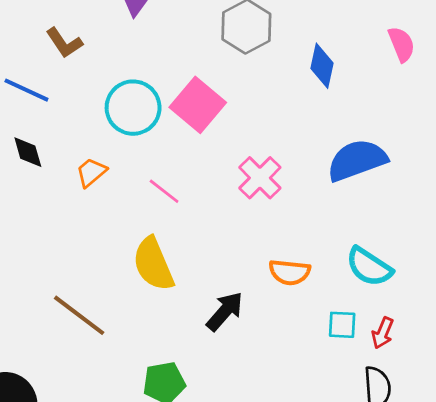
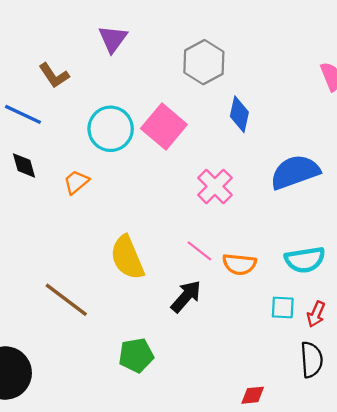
blue diamond: (322, 66) -> (239, 114), moved
pink line: (164, 191) -> (199, 251), moved
cyan semicircle: (369, 267) -> (305, 260), turned -42

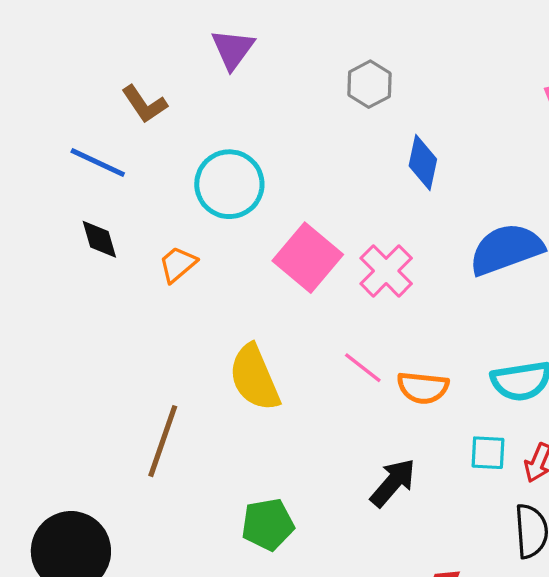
gray hexagon: (204, 62) -> (369, 84), size x0.7
pink square: (164, 127) -> (308, 258), moved
black arrow: (186, 296) -> (393, 483), moved
brown line: (66, 300) -> (163, 441), turned 72

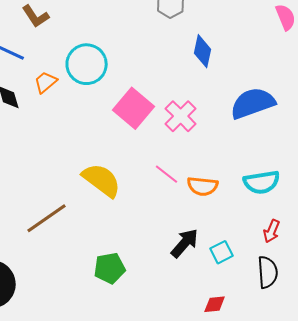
orange trapezoid: (178, 264) -> (46, 82), moved
yellow semicircle: (254, 378) -> (102, 180), turned 150
brown line: (163, 441) -> (47, 218), turned 36
cyan square: (488, 453) -> (222, 252), moved, turned -30

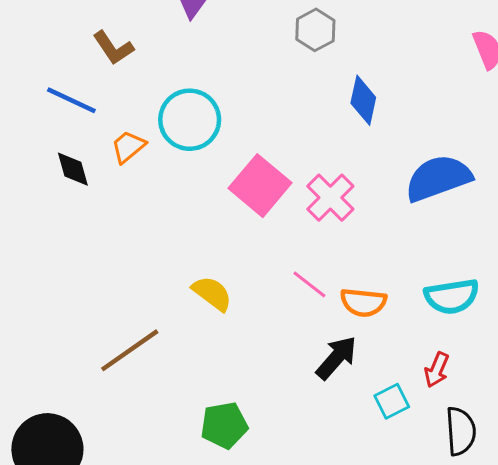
yellow semicircle: (102, 180) -> (212, 293), size x0.7
red arrow: (272, 231) -> (437, 370), moved
black arrow: (185, 243) -> (336, 358), moved

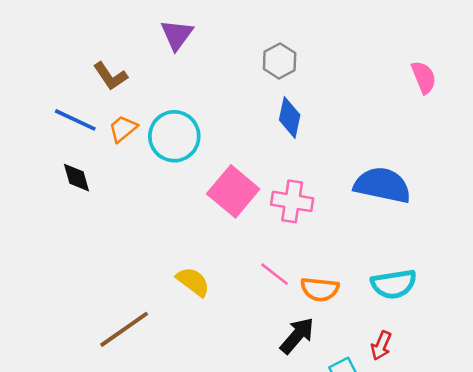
blue diamond: (363, 100) -> (290, 117), moved
orange trapezoid: (128, 147) -> (123, 129), moved
blue semicircle: (438, 178) -> (382, 185), turned 32
pink cross: (330, 198) -> (292, 201), turned -36

